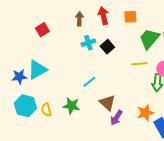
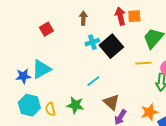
red arrow: (103, 16) -> (120, 16), moved
black square: (107, 47) -> (111, 46), size x1.6

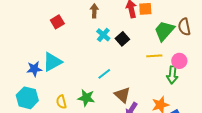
cyan cross: (92, 42) -> (103, 35), turned -32
black square: (111, 46) -> (122, 39), size x0.6
cyan hexagon: (29, 105) -> (27, 98), moved

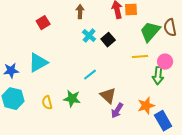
blue star: (34, 69) -> (11, 71), moved

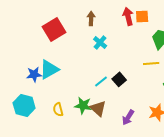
red square: (43, 23) -> (54, 29), size x1.6
black square: (108, 40) -> (119, 79), moved
blue star: (11, 71) -> (34, 74), moved
brown triangle: (108, 96) -> (98, 108), moved

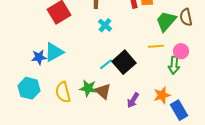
black square: (119, 79) -> (124, 62), size x1.6
yellow semicircle: (58, 109) -> (63, 92), size x1.5

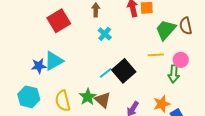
green star: (88, 88) -> (88, 97), turned 30

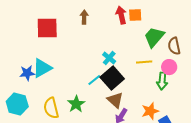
red square: (59, 21) -> (47, 28), turned 30
brown semicircle: (186, 26) -> (174, 46), moved
cyan cross: (105, 34) -> (109, 58), moved
brown triangle: (103, 100) -> (115, 100), moved

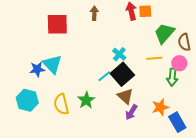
cyan triangle: (42, 68) -> (52, 64), turned -45

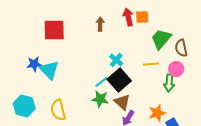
brown arrow: (94, 13) -> (100, 24), moved
blue star: (37, 69) -> (34, 64), moved
green star: (86, 100) -> (100, 99), moved, turned -30

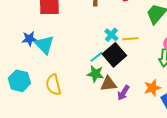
yellow line: (151, 64) -> (130, 39), moved
brown triangle: (122, 102) -> (108, 84), moved, turned -48

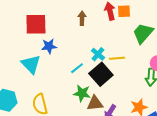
blue star: (29, 39) -> (49, 46), moved
cyan line: (96, 57) -> (77, 68), moved

